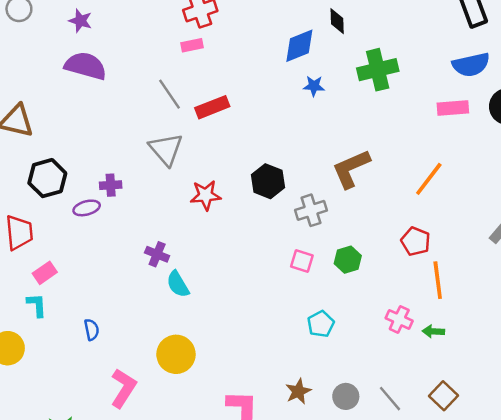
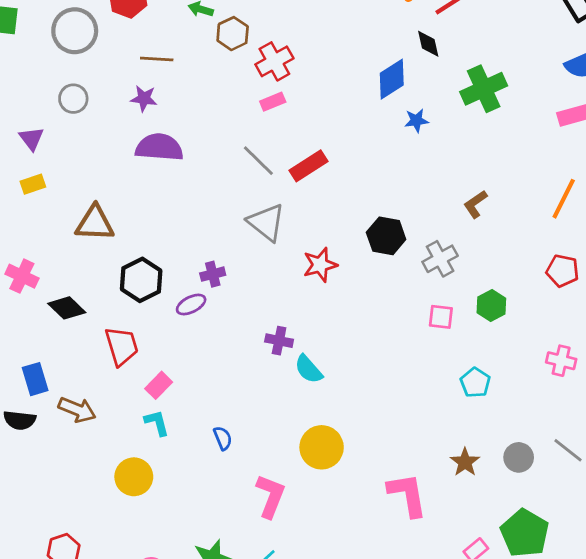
brown L-shape: (351, 169) -> (475, 204), size x0.6

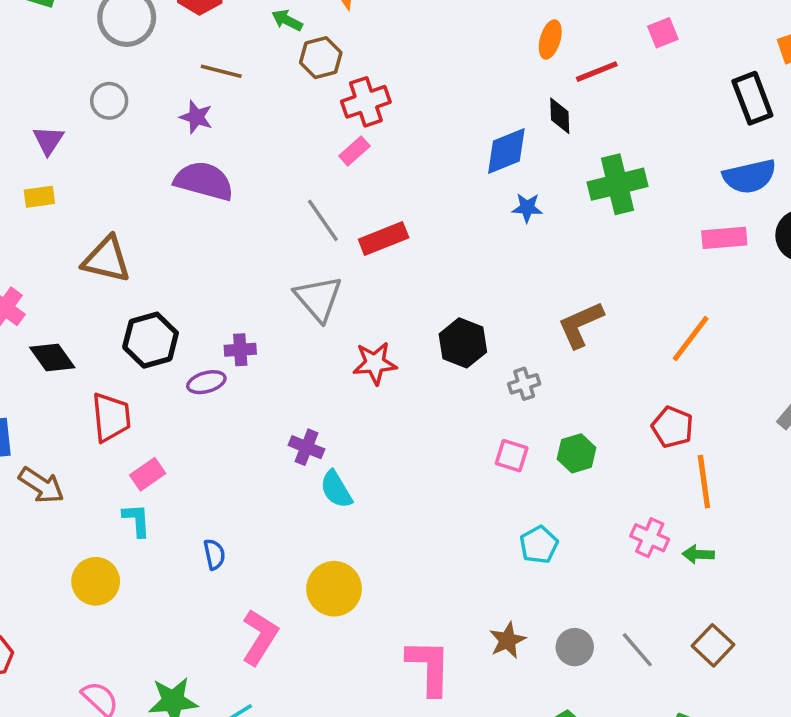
pink rectangle: (273, 102) -> (354, 151), turned -30
brown L-shape: (475, 204) -> (581, 325), size x1.4
gray cross: (440, 259) -> (524, 384), size x0.7

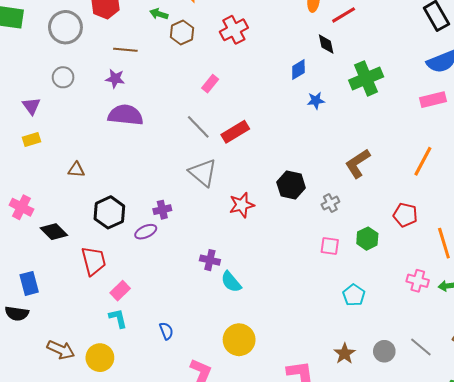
red cross: (366, 102) -> (234, 30), moved
blue diamond: (506, 151) -> (298, 69), size x0.7
brown triangle: (107, 259) -> (76, 170), size x0.6
red pentagon: (672, 427) -> (405, 215), moved
brown arrow: (41, 485) -> (61, 350), moved

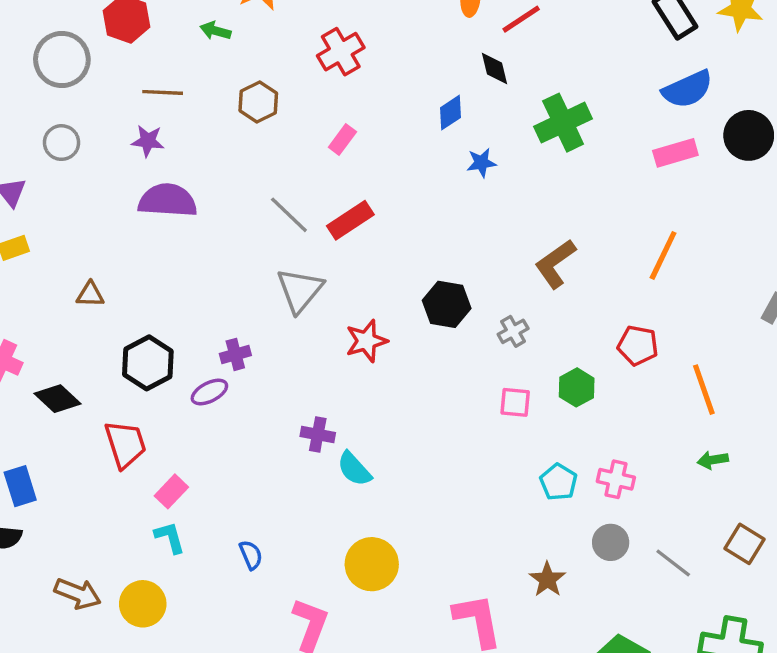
brown hexagon: (182, 33) -> (258, 102), moved
pink rectangle: (210, 84) -> (342, 140), moved
gray triangle: (203, 173) -> (300, 290), turned 32
pink cross: (418, 281) -> (616, 479), moved
gray circle: (384, 351) -> (611, 542), moved

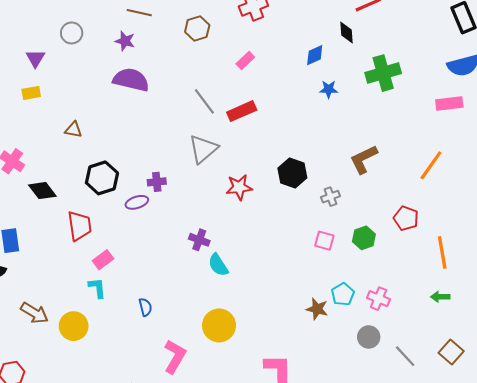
brown star: (547, 579) -> (317, 309), moved, turned -30

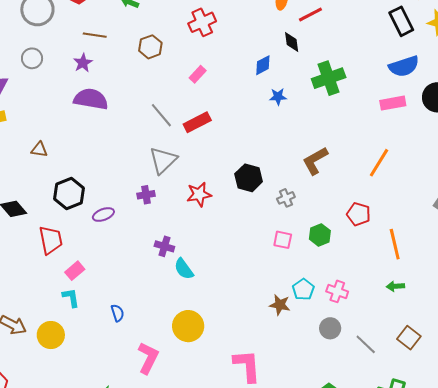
purple star: (125, 41) -> (83, 63), turned 30
purple cross: (157, 182) -> (146, 195), moved

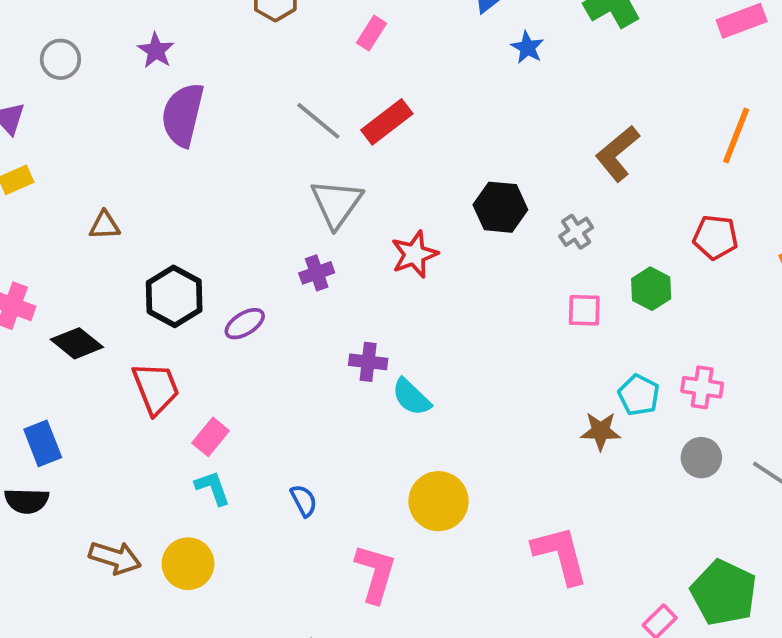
blue star: (278, 97) -> (527, 47), turned -30
purple semicircle: (91, 99) -> (183, 115), turned -76

